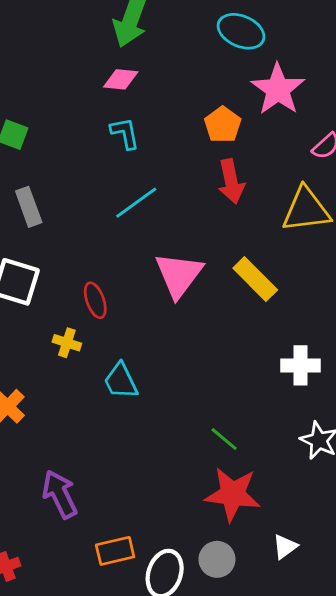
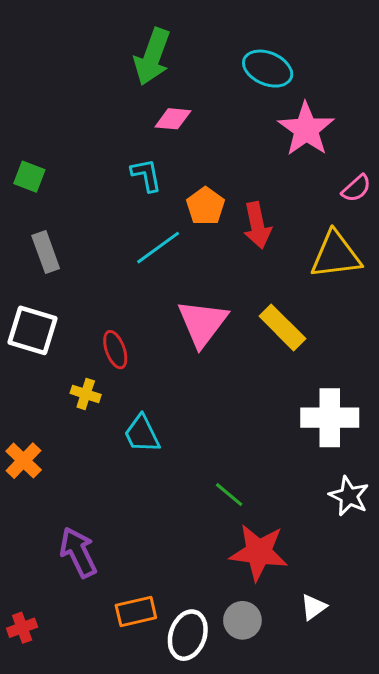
pink diamond: (121, 79) -> (173, 119), moved
orange pentagon: (223, 125) -> (205, 206), moved
white cross: (301, 365) -> (330, 418), size x1.4
green line: (224, 439) -> (229, 495), moved

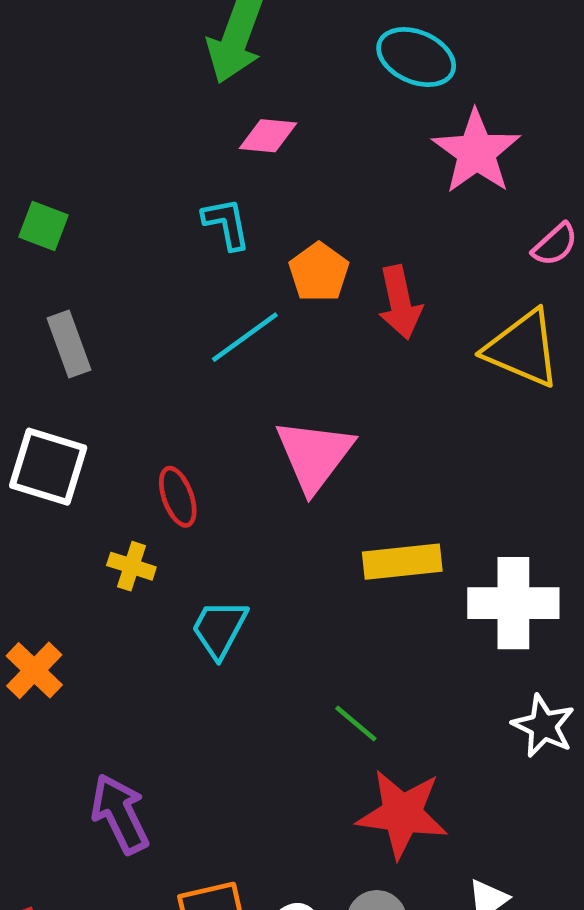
yellow triangle: (336, 255) -> (523, 349), turned 30
yellow rectangle: (282, 327) -> (402, 562), moved, turned -51
cyan trapezoid: (142, 434) -> (219, 629), turned 54

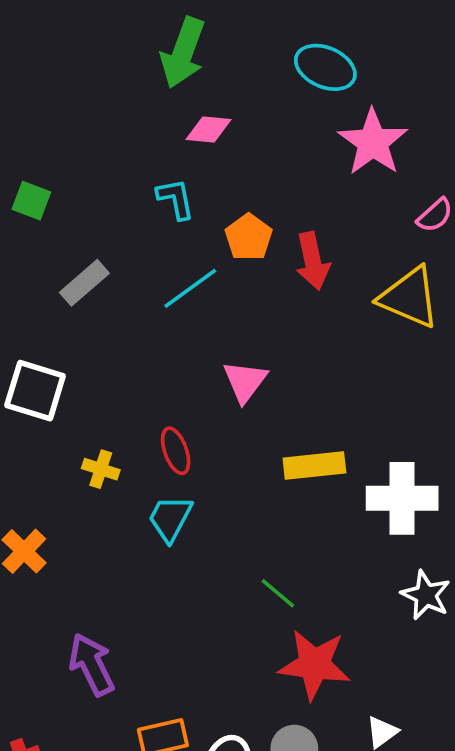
gray rectangle: (69, 344) -> (84, 283), moved, turned 69
pink triangle: (314, 455) -> (245, 381), size x0.7
red ellipse: (178, 497) -> (176, 451), moved

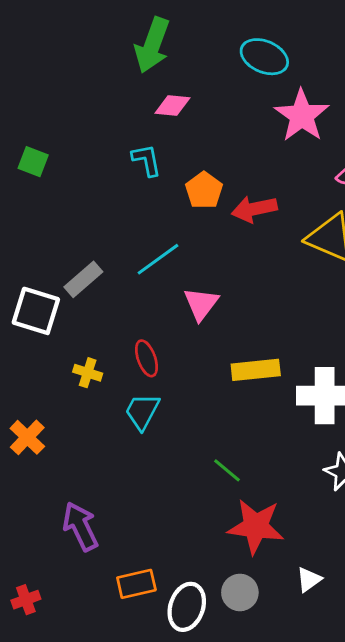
red arrow: (313, 261) -> (254, 209), turned 90
gray rectangle: (84, 283) -> (83, 279), moved
cyan line: (190, 288) -> (158, 259), moved

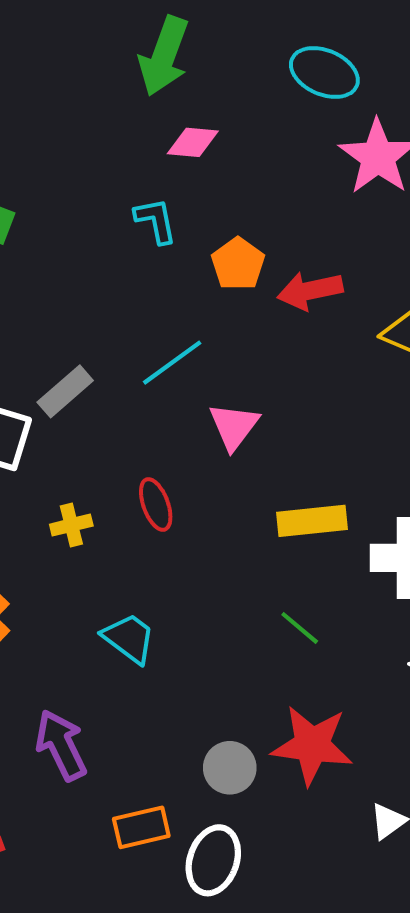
yellow cross: (88, 373) -> (71, 525), turned -32
cyan trapezoid: (142, 411) -> (129, 638), moved, turned 99
green line: (227, 470) -> (300, 628), moved
gray circle: (240, 592) -> (230, 768), moved

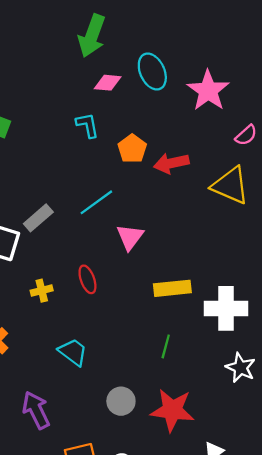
cyan ellipse: (324, 72) -> (152, 72), moved, turned 42
green line: (300, 628) -> (166, 346), turned 65
gray circle: (230, 768) -> (121, 401), moved

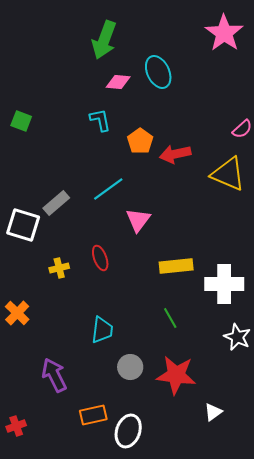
pink star: (208, 91) -> (224, 33), moved
green line: (166, 346) -> (170, 318), turned -45
cyan trapezoid: (73, 352) -> (102, 330), moved, turned 60

